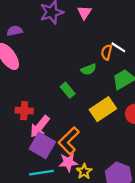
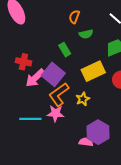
orange semicircle: (107, 52) -> (74, 17), moved
purple square: (42, 145) -> (53, 74), moved
yellow star: (84, 171) -> (83, 99), moved

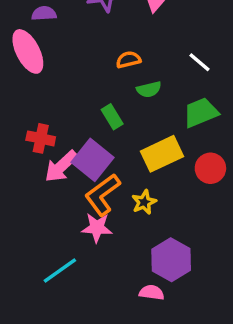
orange semicircle: (74, 17) -> (128, 60), turned 56
cyan line: (30, 119) -> (60, 271), moved, turned -35
pink semicircle: (86, 142) -> (152, 292), moved

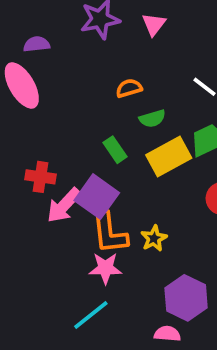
yellow rectangle: (162, 154) -> (169, 157), moved
orange L-shape: (102, 195) -> (109, 233), turned -57
cyan line: (60, 271) -> (91, 315), moved

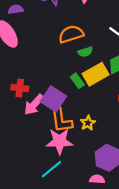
orange semicircle: (129, 88) -> (71, 34), size x1.6
green rectangle: (115, 150) -> (77, 81), moved
pink star: (105, 268) -> (59, 141), size x1.4

